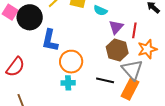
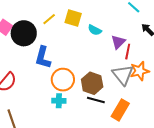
purple triangle: (116, 27) -> (118, 42), moved
brown hexagon: (117, 50) -> (92, 83), moved
gray triangle: (132, 70) -> (123, 75), moved

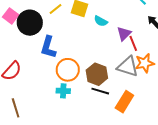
red line: (128, 52) -> (133, 43), turned -35
gray triangle: (123, 75) -> (128, 67), turned -35

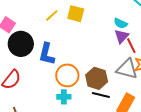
cyan semicircle: (101, 21) -> (121, 23), moved
black circle: (30, 23) -> (21, 44), moved

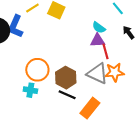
purple triangle: (122, 36) -> (98, 40), turned 35
blue L-shape: (47, 54) -> (16, 26), moved

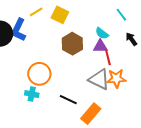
brown hexagon: (66, 78) -> (72, 44), moved

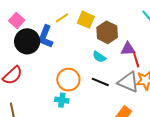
cyan semicircle: (102, 33) -> (99, 57), moved
brown hexagon: (72, 44) -> (107, 32), moved
black line: (68, 100) -> (100, 82), moved

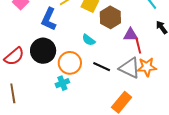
black circle: (27, 41) -> (43, 51), moved
cyan semicircle: (99, 57) -> (89, 40), moved
cyan cross: (62, 100) -> (62, 83), turned -32

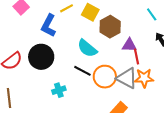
cyan semicircle: (89, 40) -> (87, 48), size x1.5
orange circle: (70, 63) -> (105, 77), moved
black line: (102, 67) -> (82, 71), moved

